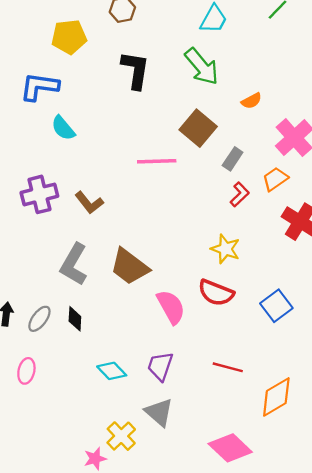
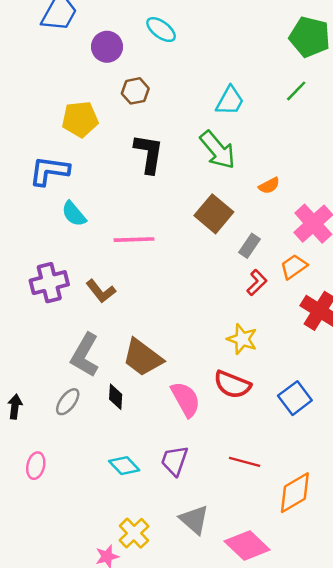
pink line: (157, 161) -> (134, 240), moved
gray ellipse: (39, 319) -> (68, 402), moved
black diamond: (75, 319) -> (116, 397), moved
gray triangle: (159, 412) -> (194, 520), moved

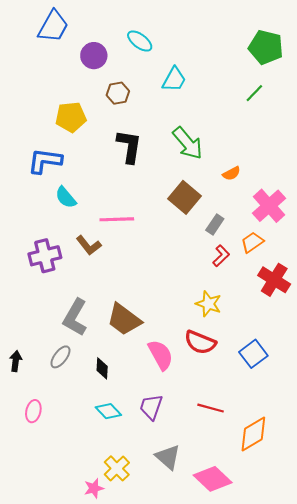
cyan trapezoid: (230, 101) -> (174, 80), moved
brown L-shape: (101, 291) -> (89, 245), moved
black diamond: (116, 397) -> (102, 368), moved

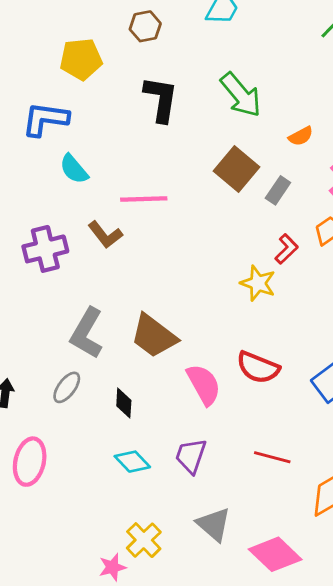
gray rectangle: (215, 225) -> (278, 190), moved
yellow star: (209, 304) -> (258, 283), moved
pink ellipse: (33, 411) -> (30, 462), size x1.5

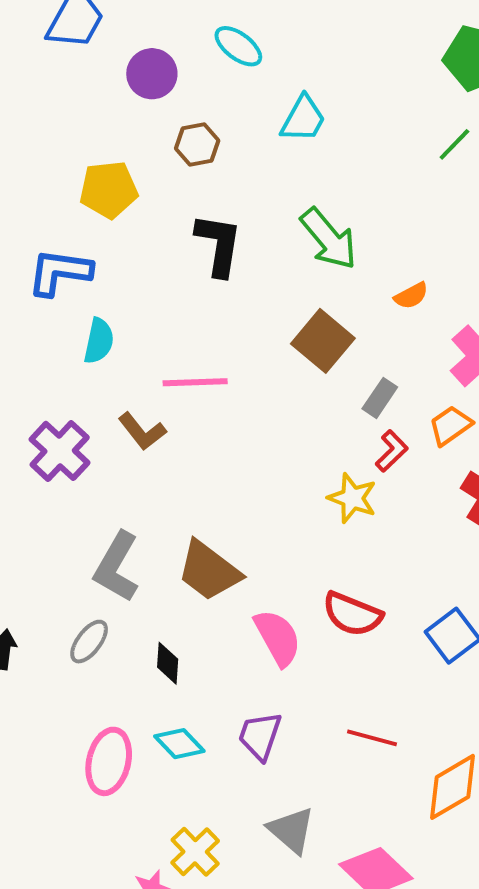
cyan semicircle: (74, 169) -> (99, 341), turned -128
gray rectangle: (278, 190) -> (380, 398), moved
purple cross: (45, 249) -> (60, 451), turned -33
pink ellipse: (30, 462) -> (109, 761), moved

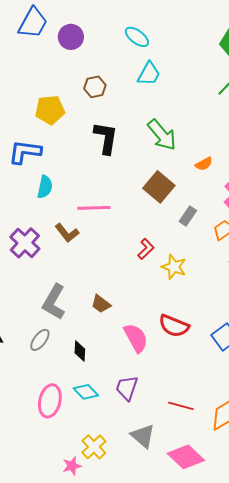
cyan ellipse: (238, 46) -> (137, 37), moved
purple circle: (152, 74) -> (71, 37), moved
red L-shape: (392, 451) -> (146, 249), moved
brown trapezoid: (209, 571) -> (101, 304), size x0.6
red line: (372, 738) -> (181, 406), moved

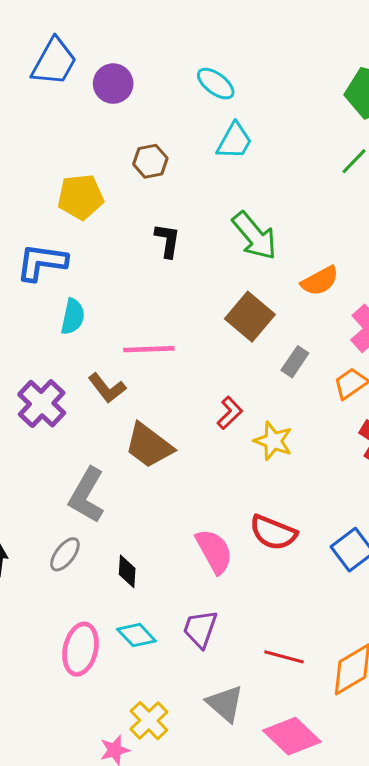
black L-shape: (106, 138) -> (168, 240), size x0.7
orange semicircle: (204, 164) -> (320, 281), size x1.4
brown trapezoid: (101, 304) -> (149, 446), moved, size x1.6

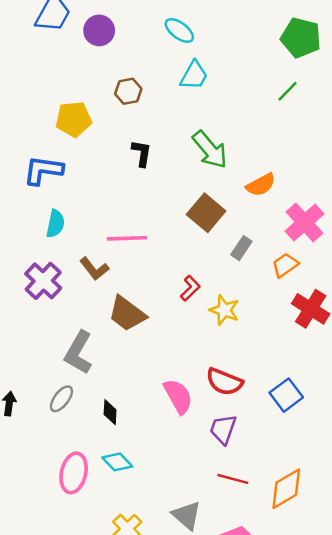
cyan semicircle: (73, 317) -> (55, 224), moved
purple trapezoid: (200, 629) -> (223, 429), moved

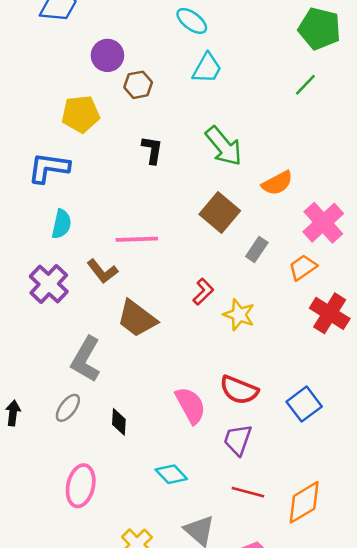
purple circle: (99, 30) -> (107, 55), moved
cyan diamond: (117, 462) -> (171, 474), moved

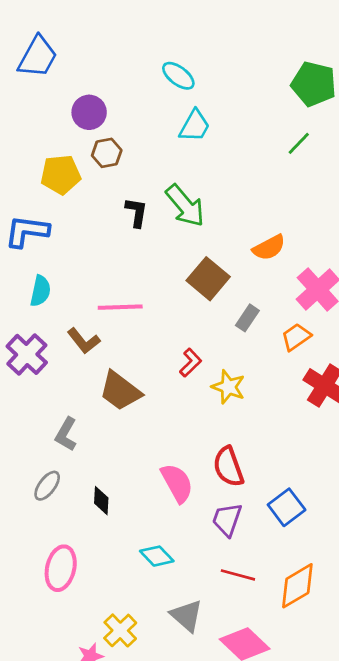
brown hexagon: (138, 85) -> (107, 153), moved
green arrow: (224, 146) -> (185, 206), moved
gray L-shape: (86, 359) -> (66, 434), size x0.7
red semicircle: (239, 390) -> (228, 467), turned 48
blue square: (304, 404) -> (287, 507), moved

